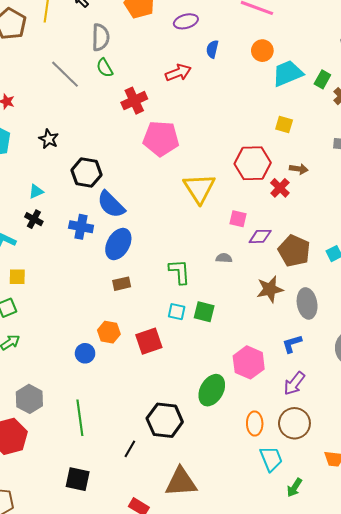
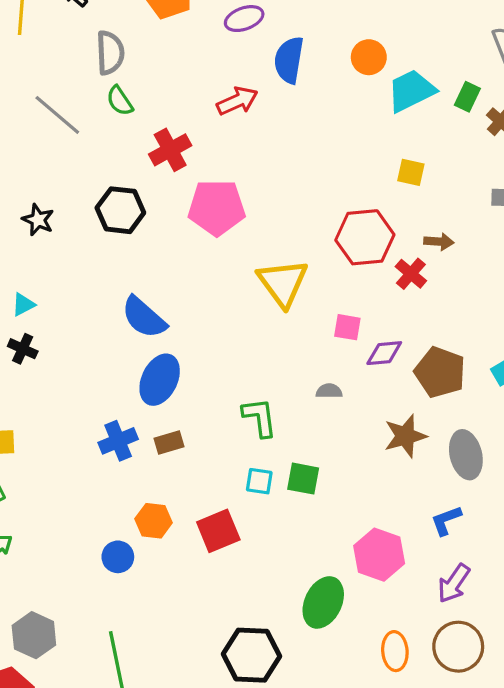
blue semicircle: (212, 49) -> (289, 60), size x1.6
black hexagon: (86, 173) -> (120, 210), moved
blue cross: (81, 227) -> (118, 441), moved, turned -30

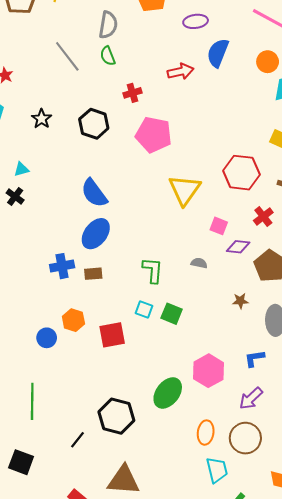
red cross: (170, 150) -> (133, 93), size x0.7
red cross: (411, 274) -> (263, 217), moved
brown star: (405, 436) -> (240, 301), size x0.6

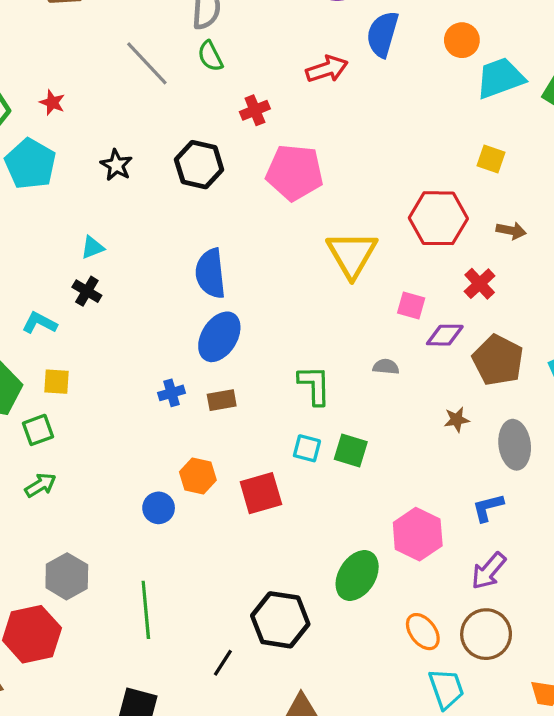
blue semicircle: (94, 193) -> (210, 273), turned 36
blue cross: (62, 266) -> (172, 393), size x0.7
orange ellipse: (206, 433) -> (423, 632), turned -40

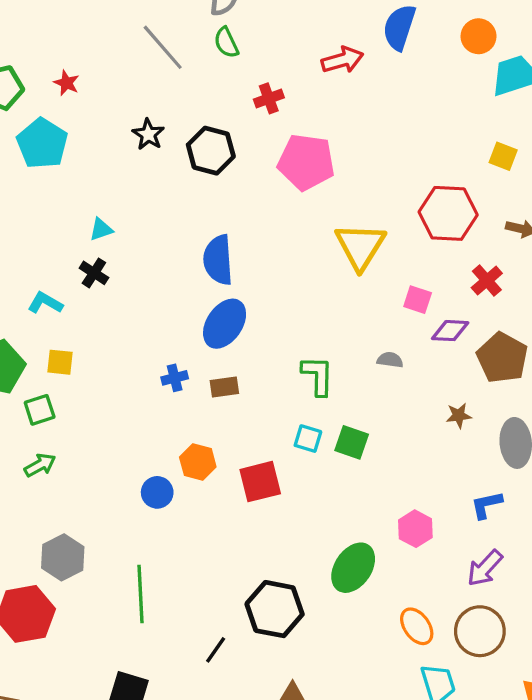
black star: (116, 165) -> (148, 134), moved
pink hexagon: (418, 534) -> (415, 529), size x0.7

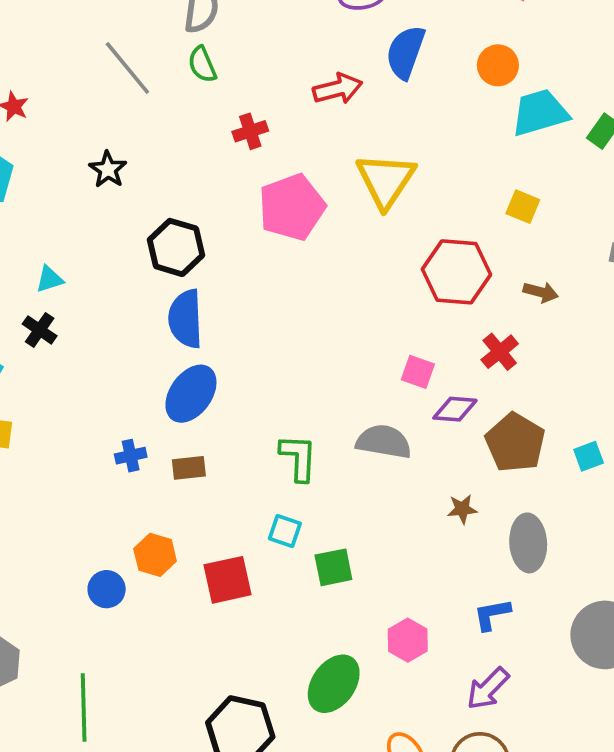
black hexagon: (211, 151) -> (176, 247), moved
pink pentagon: (306, 162) -> (292, 207), turned -30
yellow triangle: (360, 246) -> (386, 180), moved
gray semicircle: (390, 360) -> (384, 442), size x1.8
green square: (352, 442) -> (333, 567), moved, turned -32

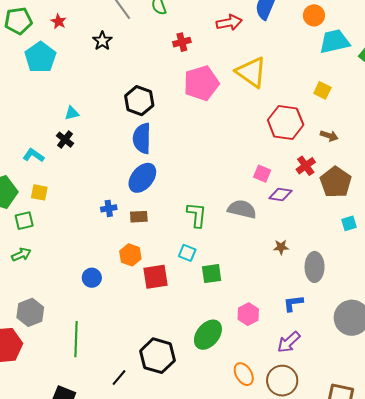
black star: (108, 169) -> (102, 41), moved
yellow triangle: (386, 180) -> (251, 72), turned -32
brown pentagon: (515, 443) -> (336, 182), moved
orange hexagon: (155, 555) -> (130, 255), moved

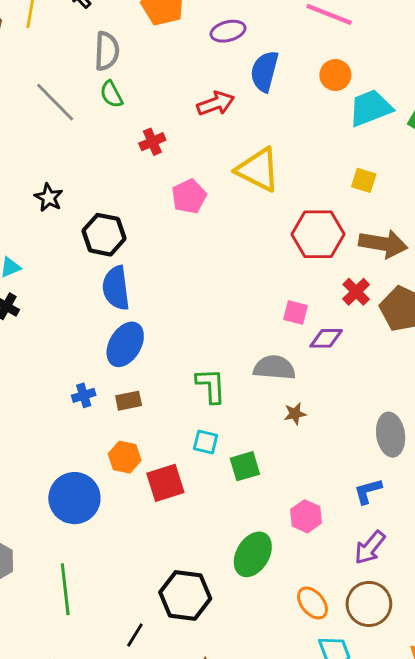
black star: (102, 41) -> (49, 198), moved
pink pentagon: (201, 83) -> (189, 196), size x0.7
brown arrow: (329, 136) -> (383, 244), size x1.8
brown star: (281, 247) -> (295, 414), moved
blue circle: (92, 278) -> (74, 498), size x1.8

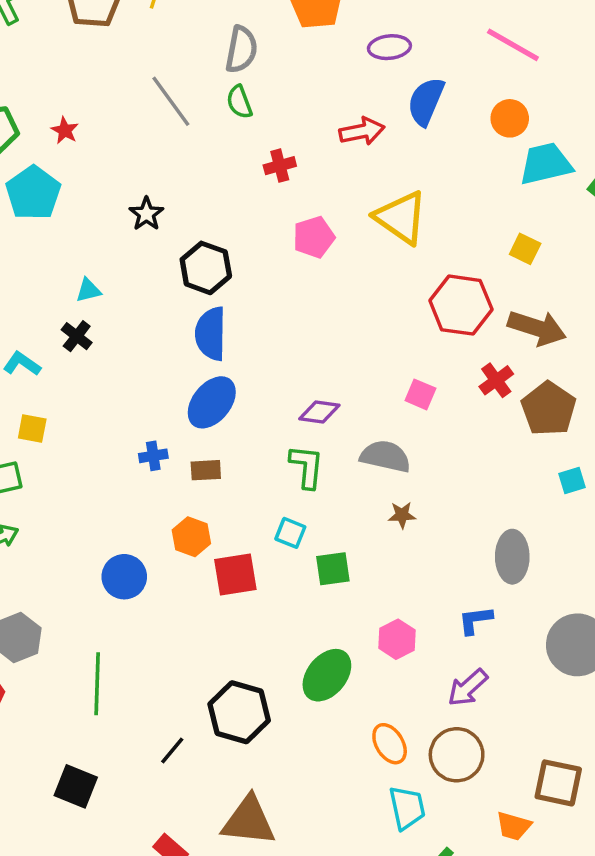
purple diamond: (326, 338) -> (319, 412), moved
blue circle: (74, 498) -> (124, 577), size x0.7

